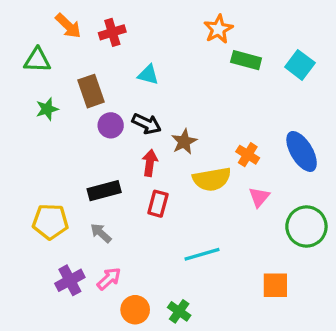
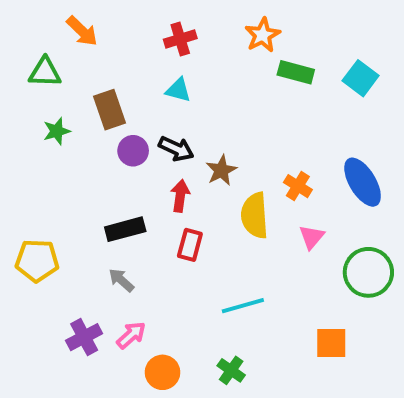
red cross: (112, 32) -> (180, 39), moved
yellow semicircle: (212, 179) -> (255, 215), turned 96
yellow pentagon: (50, 222) -> (37, 261), moved
green cross: (179, 311) -> (231, 370), moved

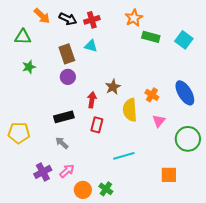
brown rectangle: (110, 110) -> (67, 54), moved
black arrow: (176, 149) -> (68, 19), moved
green cross: (231, 370) -> (106, 189), moved

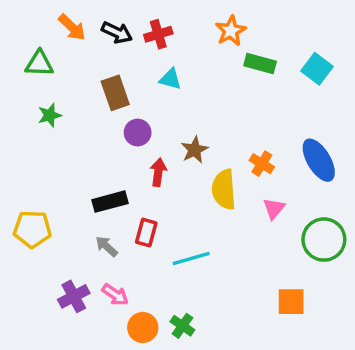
cyan triangle: (91, 46) -> (170, 79), moved
purple circle: (68, 77) -> (138, 133), moved
red rectangle: (97, 125) -> (146, 233), moved
cyan line: (124, 156) -> (191, 258), moved
pink arrow: (67, 171) -> (115, 295), turned 77

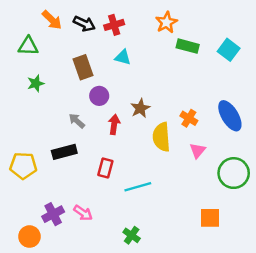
black rectangle: (110, 202) -> (64, 152), moved
gray arrow: (107, 246) -> (77, 121), moved
orange circle: (143, 327) -> (29, 237), moved

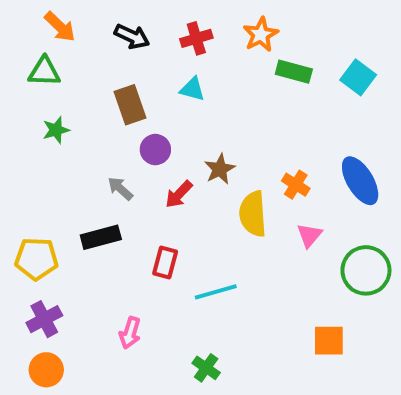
orange arrow: (52, 20) -> (60, 27), moved
red cross: (114, 25) -> (196, 38), moved
red arrow: (114, 124) -> (179, 194), turned -144
pink arrow: (83, 213) -> (130, 333), turned 72
purple cross: (53, 214) -> (44, 319), moved

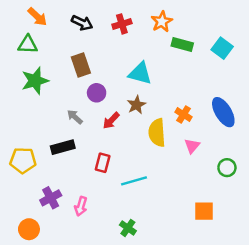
cyan triangle: (192, 89) -> (140, 73), moved, size x1.5
green star: (56, 130) -> (35, 81), size x1.6
green circle: (366, 270) -> (227, 168), size x0.6
purple cross: (44, 319) -> (51, 198), moved

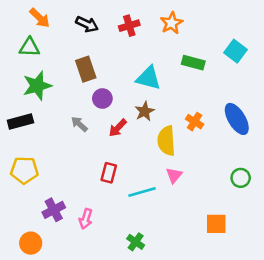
green rectangle: (182, 45) -> (193, 63), moved
pink triangle: (192, 146) -> (174, 175), moved
black rectangle: (63, 147) -> (20, 122), moved

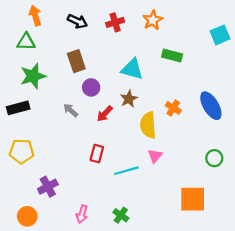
orange arrow: (40, 18) -> (35, 16), turned -150
cyan square: (235, 51) -> (220, 35), moved, turned 30
pink arrow: (86, 219) -> (82, 214), moved
orange square: (216, 224) -> (193, 199), size x1.4

